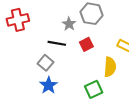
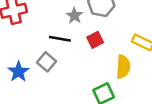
blue star: (49, 85) -> (18, 72), moved

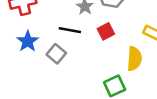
blue star: (18, 72) -> (28, 41), moved

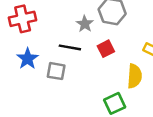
gray square: (56, 54) -> (56, 71), turned -30

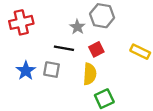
blue star: (28, 59) -> (26, 71), moved
yellow semicircle: (134, 76) -> (90, 74), moved

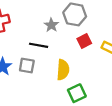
red square: (96, 49) -> (84, 41), moved

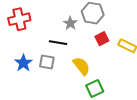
yellow semicircle: (63, 70) -> (81, 66), turned -42

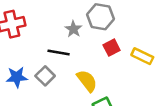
gray square: (47, 62) -> (45, 76), turned 35
blue star: (23, 63) -> (17, 77), turned 30

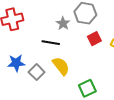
gray square: (45, 76) -> (37, 72), moved
yellow semicircle: (87, 81) -> (61, 66), moved

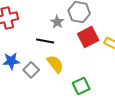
red square: (94, 39) -> (88, 37), size x1.5

